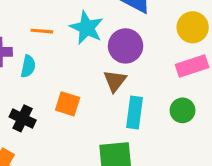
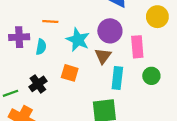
cyan star: (87, 28) -> (78, 40), moved
pink rectangle: (192, 66) -> (137, 47), moved, turned -75
black cross: (23, 118) -> (38, 84), turned 30

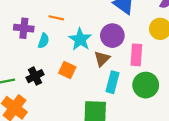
green circle: (151, 76) -> (146, 85), size x1.5

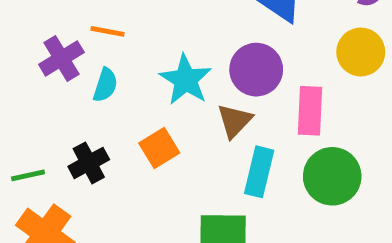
orange line: (56, 18) -> (108, 31), moved
purple cross: (24, 28) -> (61, 58), turned -36
orange square: (67, 70) -> (159, 148), turned 35

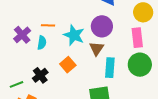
orange line: (108, 31) -> (48, 25), moved
pink rectangle: (310, 111) -> (137, 38), moved

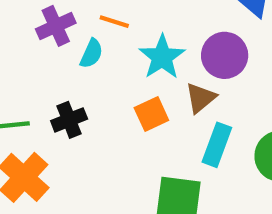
orange square: (68, 65) -> (151, 114), moved

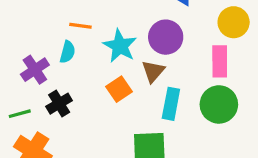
purple cross: (56, 26) -> (35, 70), moved

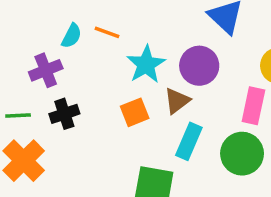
cyan semicircle: (67, 52) -> (72, 36), moved

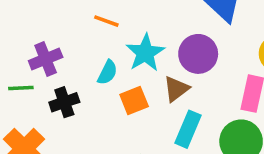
cyan semicircle: (72, 36) -> (107, 72), moved
green line: (18, 116) -> (21, 88), moved

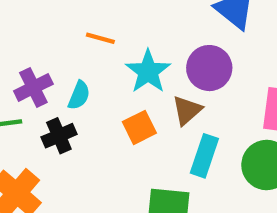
cyan semicircle: (107, 72) -> (79, 95), moved

